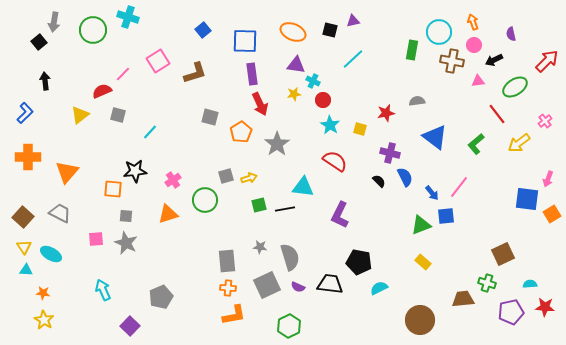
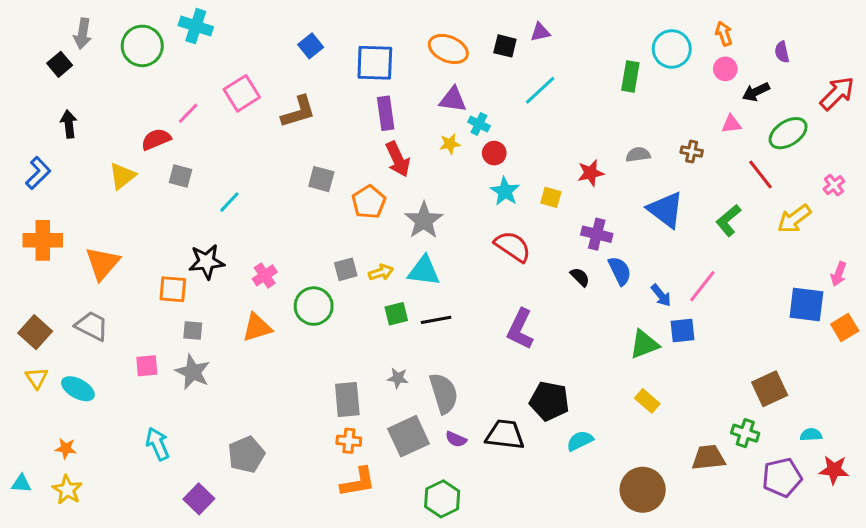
brown cross: (452, 61) -> (692, 152), moved, size x0.6
cyan triangle: (303, 187) -> (424, 271), moved
cyan triangle: (26, 270) -> (21, 484), moved

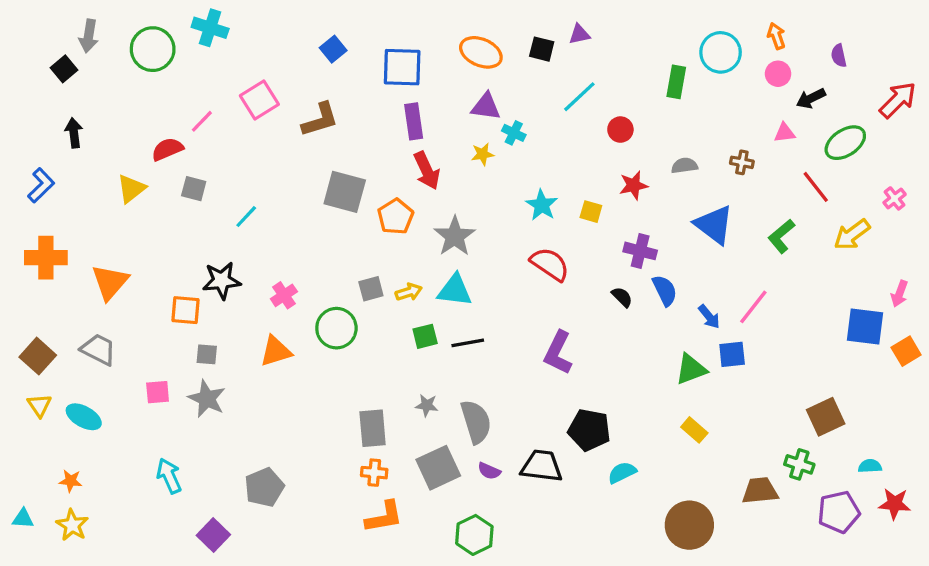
red circle: (494, 153) -> (620, 130), moved
gray square: (321, 179) -> (345, 192), size x1.5

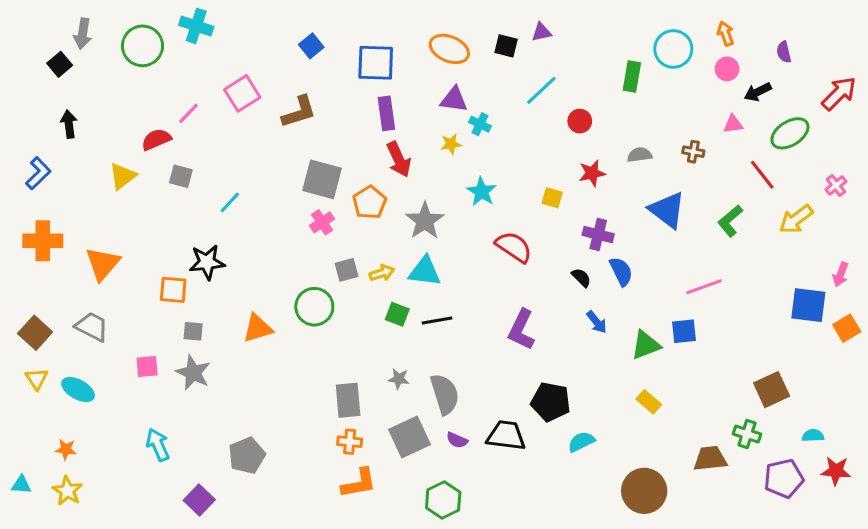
cyan star: (542, 205) -> (482, 192), moved
pink cross: (284, 295) -> (322, 222), moved
pink line: (753, 307) -> (704, 287), turned 32
blue arrow: (709, 317) -> (597, 322), moved
green square: (425, 336) -> (397, 314), turned 35

